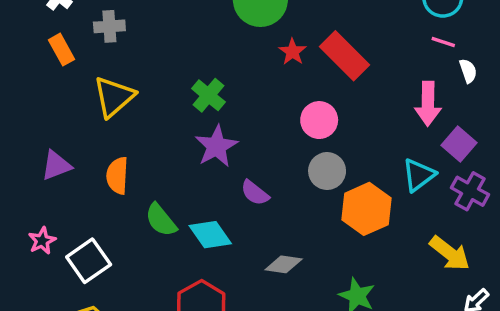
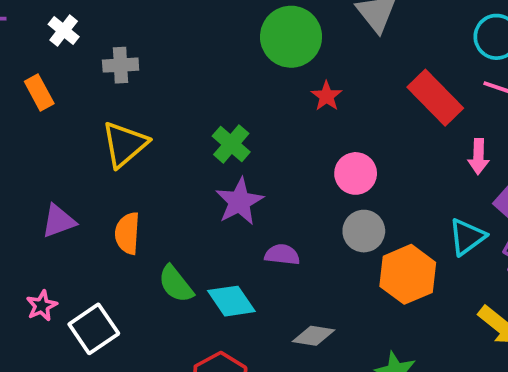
orange rectangle: (62, 50) -> (39, 93), moved
red rectangle: (345, 56) -> (435, 98), moved
pink arrow: (428, 104) -> (478, 156), size x0.7
purple semicircle: (255, 193) -> (282, 255), turned 148

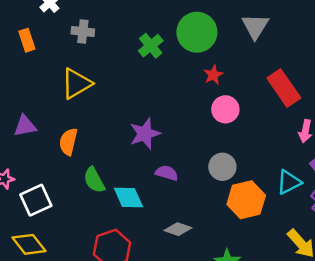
green cross: (231, 144) -> (151, 46), moved
pink circle: (356, 173) -> (225, 109), moved

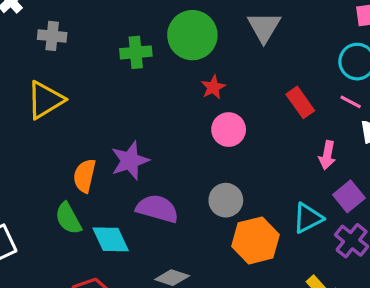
green cross: (151, 46) -> (136, 52), turned 35
red rectangle: (284, 88) -> (300, 102), size x0.7
orange semicircle: (68, 142) -> (84, 176), moved
purple semicircle: (167, 173) -> (157, 209), size x1.5

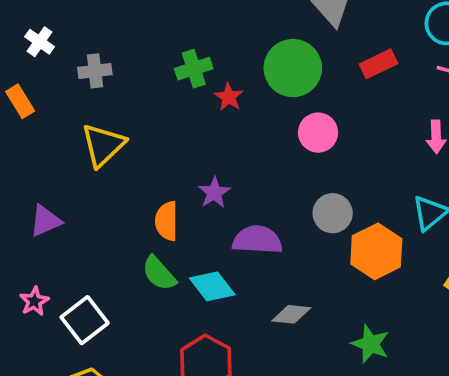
green circle: (192, 35) -> (293, 68), moved
red star: (213, 87) -> (229, 97), moved
red rectangle: (300, 102) -> (379, 64), moved, turned -68
purple star: (130, 161) -> (214, 192), size x0.7

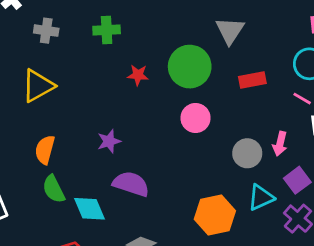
green cross: (194, 69) -> (107, 30), moved
red star: (229, 97) -> (138, 75), turned 30
gray circle: (333, 213) -> (247, 153), moved
orange semicircle: (167, 221) -> (45, 150), moved

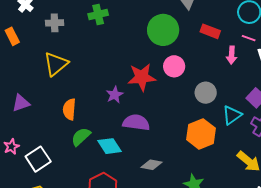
red star: (138, 75) -> (142, 77), moved, size x1.8
red rectangle: (252, 80) -> (210, 31), turned 42
pink arrow: (280, 144) -> (232, 55), moved
gray circle: (247, 153) -> (206, 93), moved
green semicircle: (54, 189) -> (81, 137), turned 85

